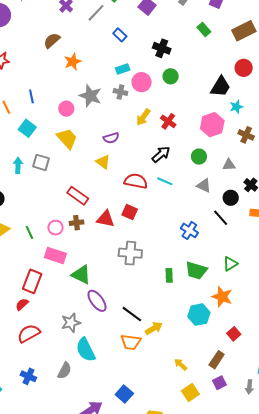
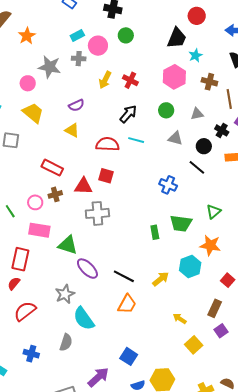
gray cross: (130, 253) -> (97, 213), moved
yellow arrow: (154, 328) -> (161, 279), moved
orange trapezoid: (131, 342) -> (127, 304), turned -60

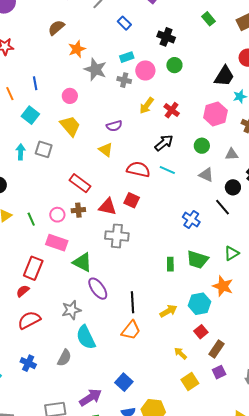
gray star: (50, 67) -> (95, 69), moved
black line: (124, 276) -> (133, 302), turned 50
red square: (228, 280) -> (201, 332), moved

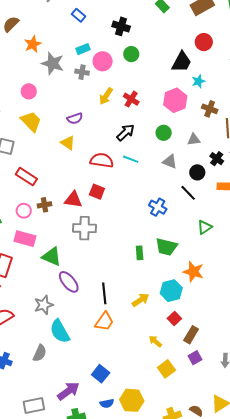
red rectangle: (80, 183) -> (26, 177), moved
green triangle: (232, 253) -> (205, 227), moved

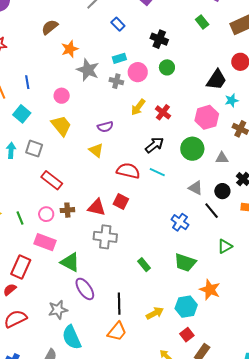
green circle: (164, 133) -> (192, 149), size x1.5
gray triangle: (170, 162) -> (196, 188), moved
green rectangle: (140, 253) -> (144, 265), moved, turned -40

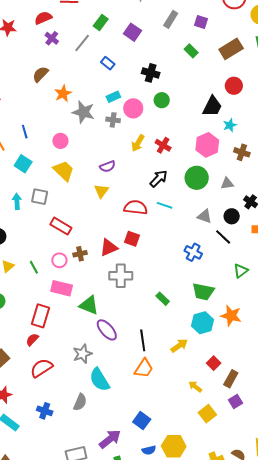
yellow triangle: (96, 150) -> (101, 191), turned 35
red triangle: (97, 207) -> (109, 248), turned -30
cyan hexagon: (186, 307) -> (203, 323), moved

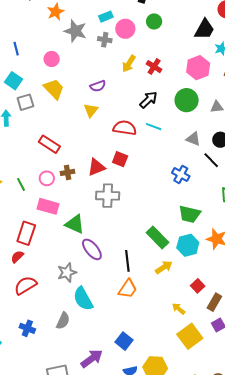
gray square: (40, 197) -> (25, 102), moved, turned -30
green rectangle: (163, 299) -> (157, 238), moved, size x1.6
yellow square: (207, 414) -> (190, 336), size x1.4

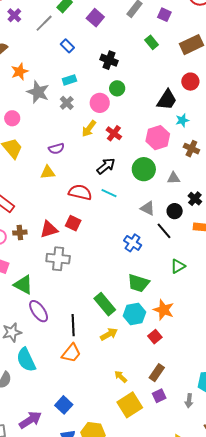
pink circle: (125, 29) -> (100, 103), moved
gray cross: (105, 40) -> (67, 103), turned 32
yellow triangle: (91, 110) -> (48, 172), turned 42
red square: (198, 286) -> (155, 337), moved

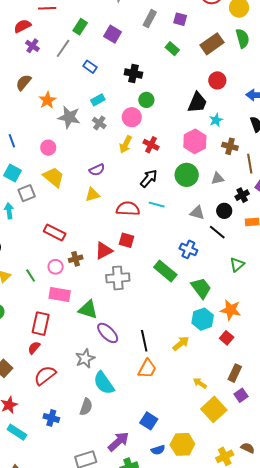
black cross: (195, 199) -> (242, 195), turned 32
green trapezoid: (138, 283) -> (201, 288), turned -135
green rectangle: (105, 304) -> (165, 271), moved

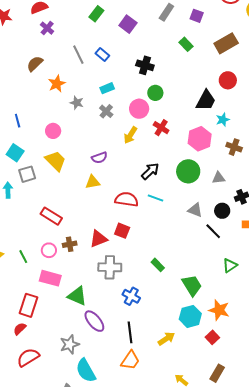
gray line: (63, 48) -> (78, 55), moved, turned -66
gray star: (69, 117) -> (77, 103), size x0.6
red cross: (151, 145) -> (161, 128), moved
blue cross: (188, 249) -> (131, 296), moved
green rectangle: (165, 271) -> (158, 265), size x0.6

